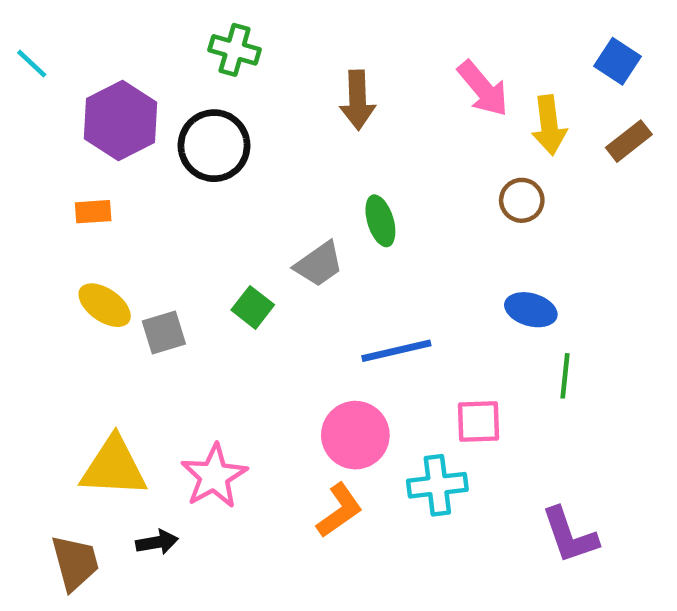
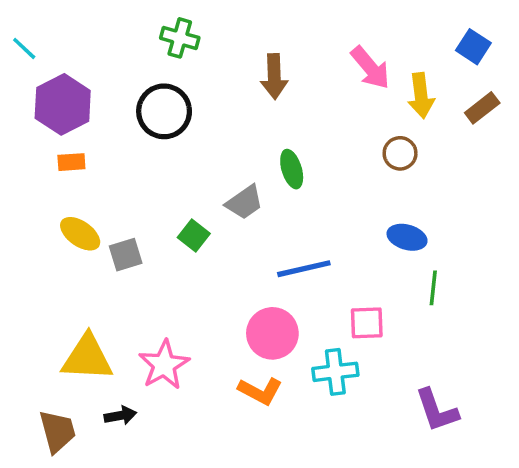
purple hexagon: (121, 121) -> (63, 104), moved
orange L-shape: (339, 510) -> (260, 391), turned 63

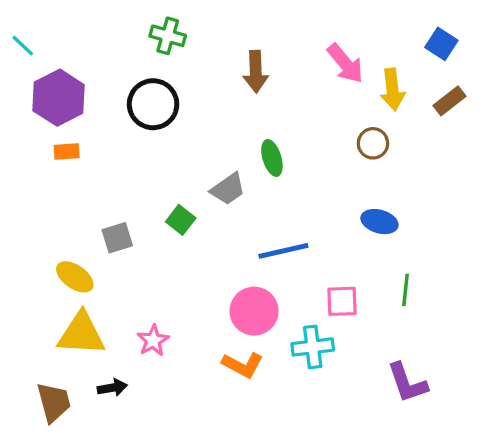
yellow ellipse: (80, 234) -> (75, 277), moved
green line: (433, 288) -> (406, 290), moved
pink star: (164, 365) -> (153, 340), size x0.7

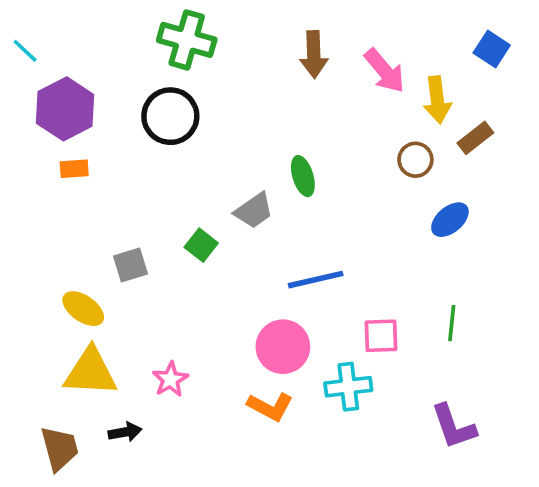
green cross: (168, 36) -> (187, 40), size x1.4
brown arrow: (256, 72) -> (314, 54), moved
brown rectangle: (450, 101) -> (475, 138), moved
blue ellipse: (379, 222) -> (450, 220), moved, turned -56

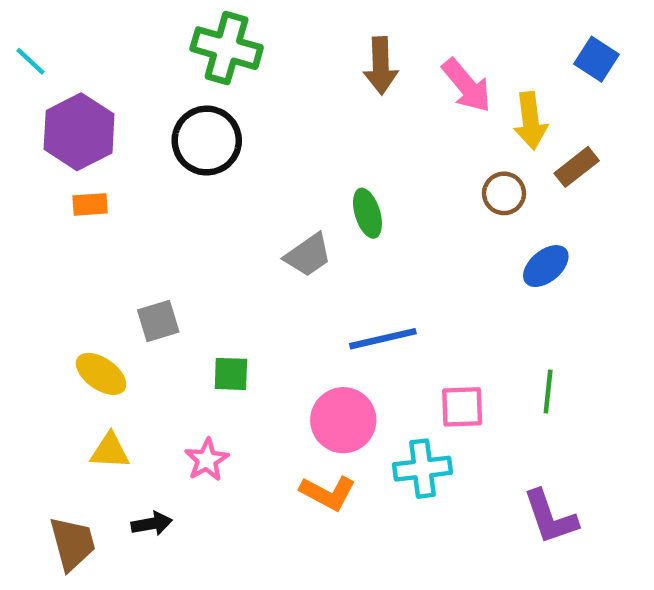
green square: (201, 245) -> (231, 374), moved, turned -36
yellow triangle: (90, 372) -> (110, 451), size x0.6

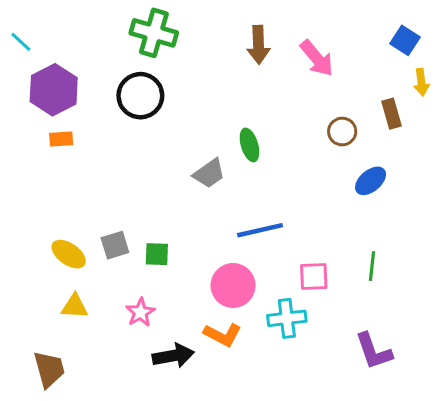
yellow arrow: (530, 121) -> (421, 82), moved, size x0.7
brown rectangle: (577, 167) -> (391, 114), turned -68
gray square: (158, 321) -> (115, 245), moved
black arrow: (152, 524) -> (173, 356), moved, size x1.5

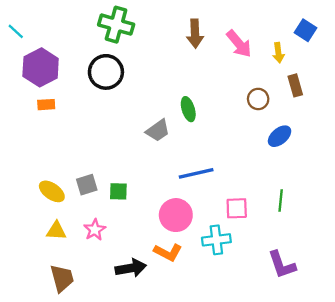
yellow arrow: (421, 82) -> (278, 53), moved
pink star: (140, 312) -> (95, 230), moved
brown trapezoid: (49, 369) -> (62, 278), moved

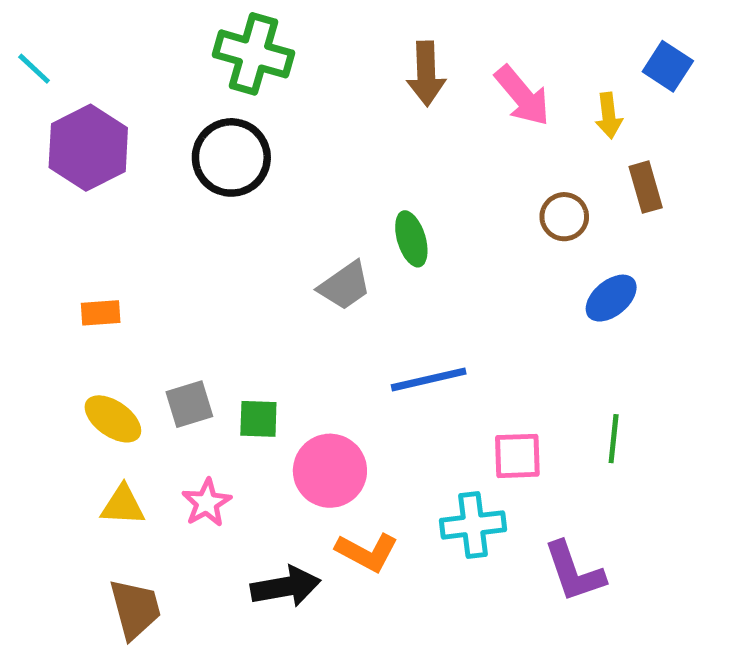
orange rectangle: (46, 105) -> (101, 313), moved
pink circle: (176, 215) -> (330, 471), moved
purple L-shape: (282, 265) -> (574, 572), moved

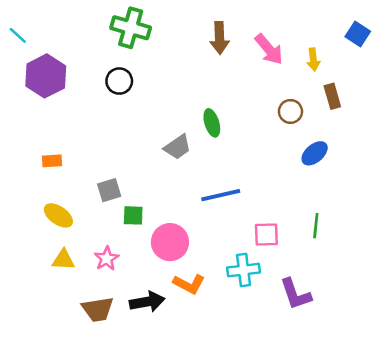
blue square: (668, 66) -> (358, 34), moved
black circle: (231, 157) -> (119, 81), size x0.7
gray square: (189, 404) -> (109, 190), moved
brown trapezoid: (135, 609) -> (98, 309), moved, turned 96

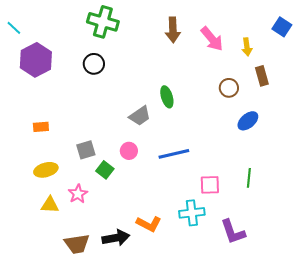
yellow ellipse: (58, 215) -> (46, 170), turned -50
green square: (133, 215) -> (105, 170), turned 36
pink circle: (170, 242) -> (129, 151), moved, size x0.6
pink star: (107, 259) -> (78, 194), moved

